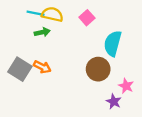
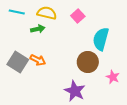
cyan line: (36, 13) -> (17, 12), moved
purple star: (114, 102) -> (75, 91), moved, size x1.5

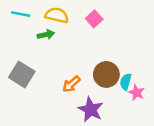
cyan semicircle: (101, 39) -> (126, 82), moved, size x0.6
orange arrow: (38, 60) -> (71, 84), moved, turned 112

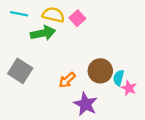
pink square: (94, 19) -> (77, 18), moved
green arrow: (46, 35) -> (43, 33), size x1.5

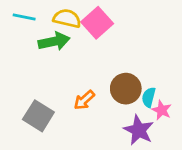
pink square: (77, 18) -> (97, 23), size x1.5
gray square: (20, 71) -> (38, 116), moved
purple star: (85, 104) -> (139, 130), moved

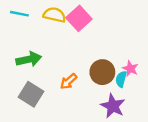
green arrow: (54, 41) -> (29, 59), moved
pink star: (162, 110) -> (130, 69), moved

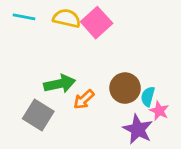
green arrow: (29, 59) -> (60, 84), moved
pink star: (130, 69) -> (159, 111), moved

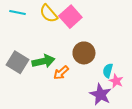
yellow semicircle: (67, 18) -> (49, 13), turned -144
brown circle: (125, 88) -> (84, 53), moved
gray square: (38, 115) -> (17, 62), moved

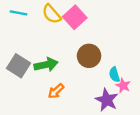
cyan semicircle: (108, 71) -> (114, 75), turned -32
orange arrow: (61, 73) -> (56, 91), moved

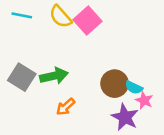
brown circle: (89, 56) -> (115, 84), moved
cyan semicircle: (114, 75) -> (134, 87), turned -48

